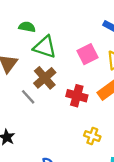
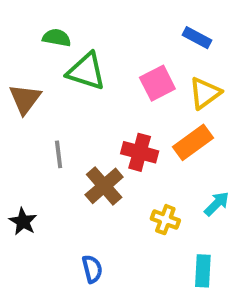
brown cross: (45, 78) -> (104, 186), moved
gray line: (28, 97) -> (59, 154), turned 35

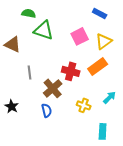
brown triangle: (25, 99) -> (13, 44), turned -42
blue semicircle: (92, 269) -> (47, 110), moved

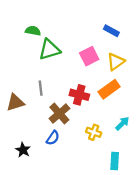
green triangle: (44, 30) -> (49, 50), turned -35
brown triangle: (13, 44) -> (15, 103), moved, turned -42
gray line: (30, 72) -> (41, 88), moved
black star: (12, 106) -> (23, 150), moved
blue semicircle: (47, 110) -> (53, 138), turned 48

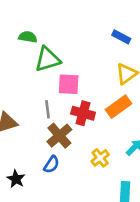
pink square: (89, 56) -> (69, 84), moved, turned 30
gray line: (41, 88) -> (48, 109), moved
yellow cross: (94, 132) -> (100, 158), turned 32

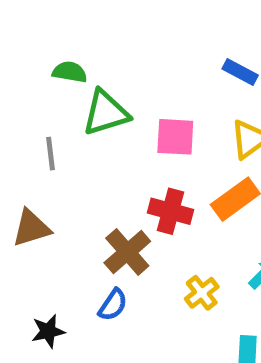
pink square: (69, 84) -> (175, 137), moved
gray line: (48, 109) -> (51, 154), moved
black star: (16, 179) -> (48, 331), turned 30

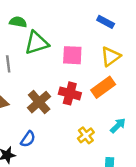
brown cross: (127, 252) -> (39, 102), moved
blue semicircle: (113, 305) -> (28, 139), moved

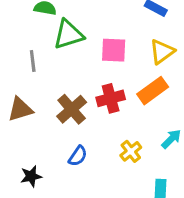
red cross: (70, 93) -> (111, 98), turned -30
blue semicircle: (28, 139) -> (78, 156), moved

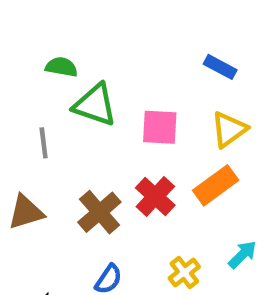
green triangle: (68, 35) -> (95, 105), turned 36
red cross: (111, 98) -> (155, 197), turned -32

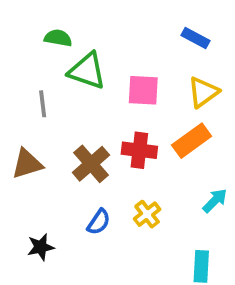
red cross: (155, 197) -> (139, 150), turned -36
yellow cross: (184, 272) -> (147, 214), moved

